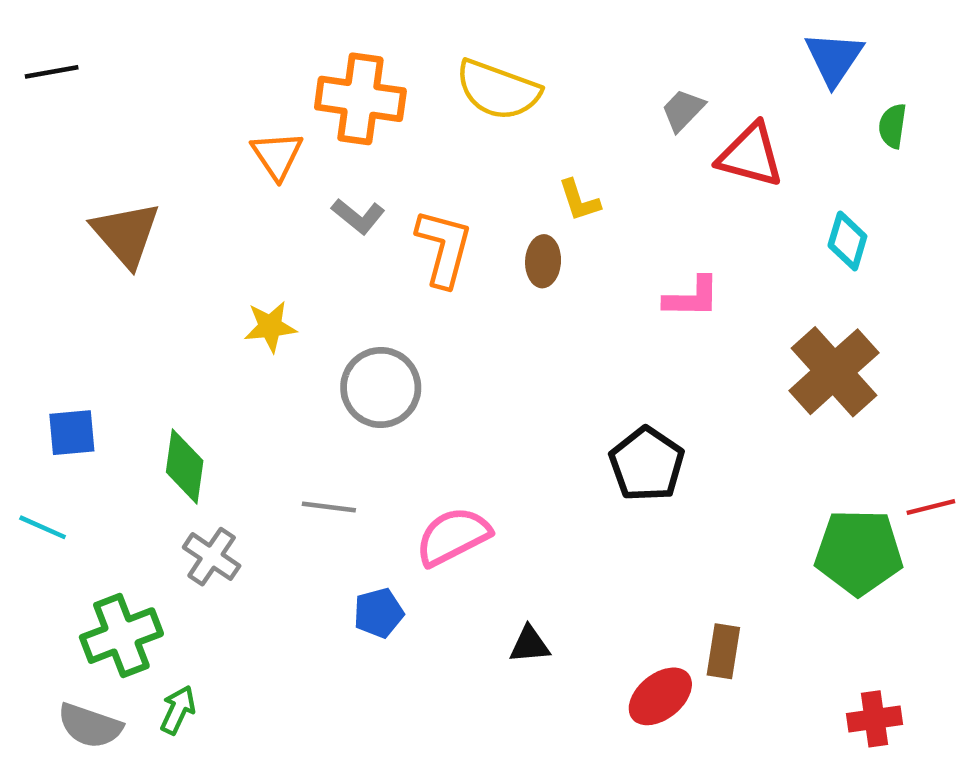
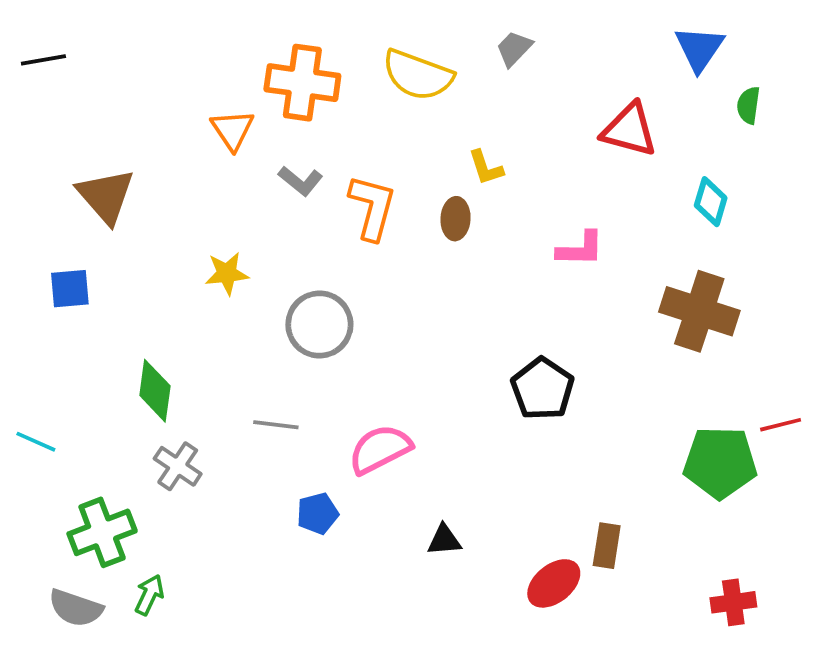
gray trapezoid: (683, 110) -> (514, 49), moved
brown cross: (834, 372) -> (699, 311), turned -30
blue square: (72, 433) -> (70, 289), moved

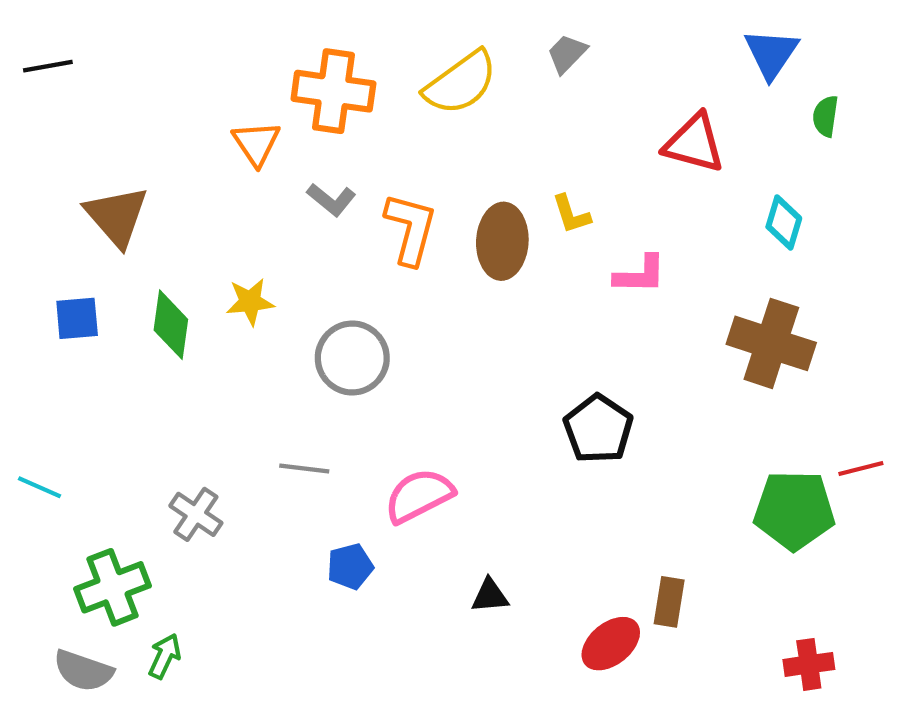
yellow semicircle: (418, 75) -> (461, 83), turned -56
yellow L-shape: (486, 168) -> (571, 214), moved
brown ellipse: (456, 219) -> (502, 241), size x1.6
green diamond: (155, 391) -> (171, 325), moved

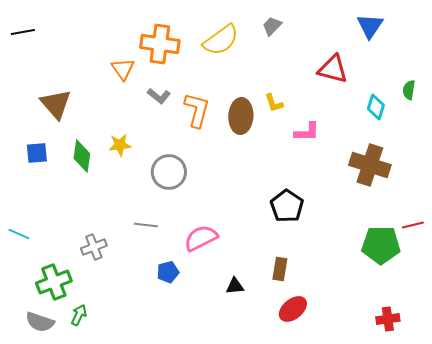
green semicircle: (825, 116) -> (409, 90), moved
gray cross: (196, 514) -> (94, 247), turned 35
brown rectangle: (669, 602) -> (280, 269), moved

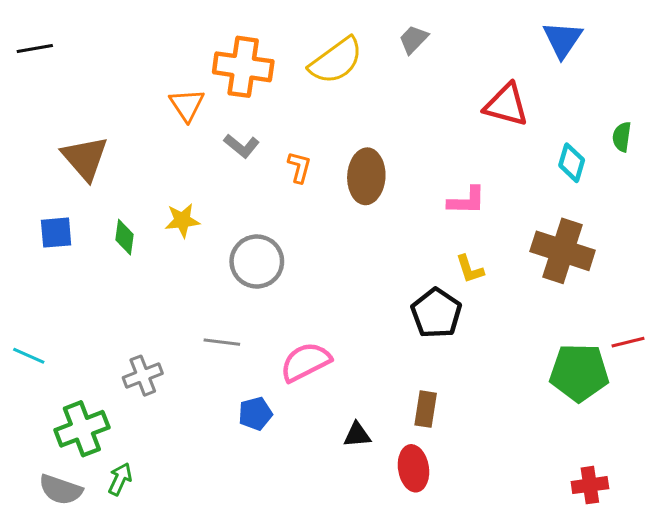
yellow L-shape: (274, 103) -> (470, 269), moved
orange L-shape: (197, 110) -> (299, 167), size x0.6
green diamond: (82, 156) -> (125, 237), size x0.7
red ellipse: (293, 309) -> (413, 468), moved, turned -60

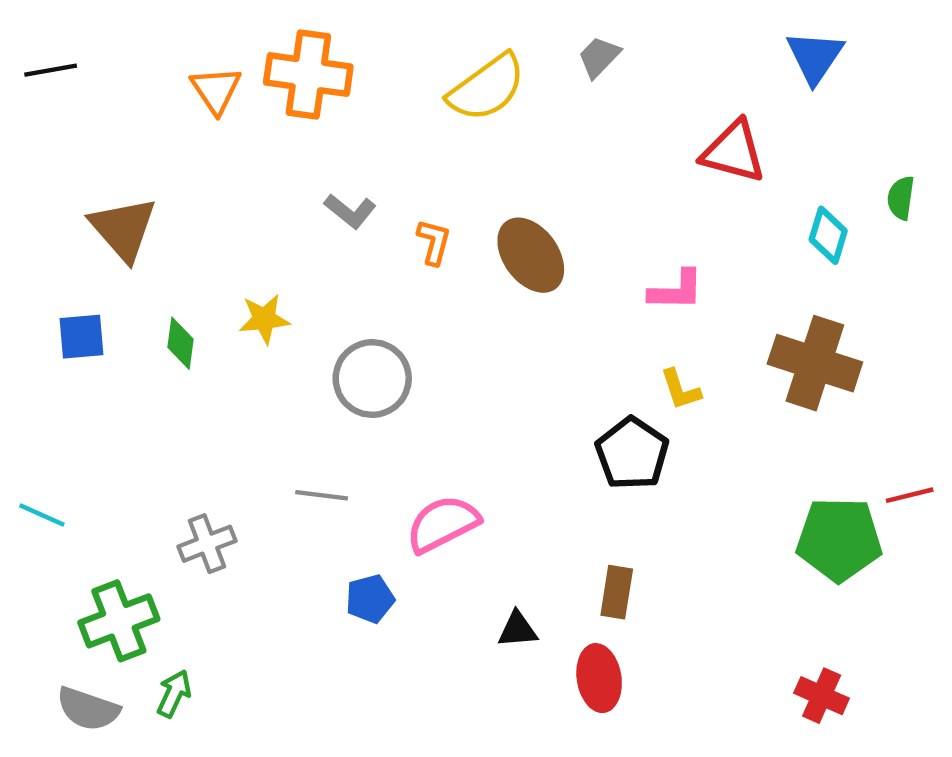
orange cross: (243, 67) -> (308, 75), moved
orange triangle: (187, 105) -> (216, 90), moved
brown ellipse: (366, 176) -> (531, 255), turned -39
red cross: (590, 485) -> (822, 696), moved, turned 32

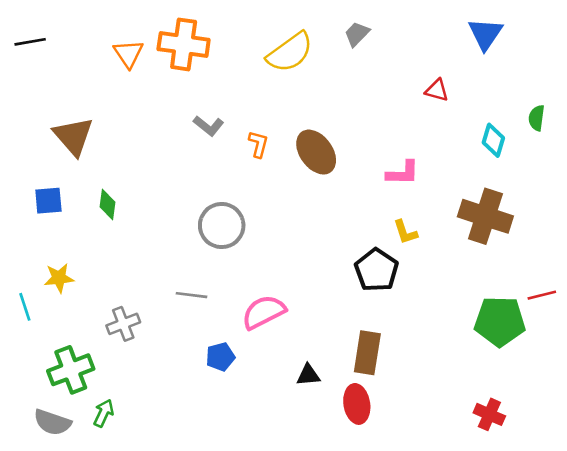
red triangle: (733, 152) -> (437, 90), size x0.6
yellow star: (264, 319) -> (59, 278), moved
cyan line: (42, 515) -> (25, 307), turned 48
brown rectangle: (617, 592) -> (367, 353), size x1.4

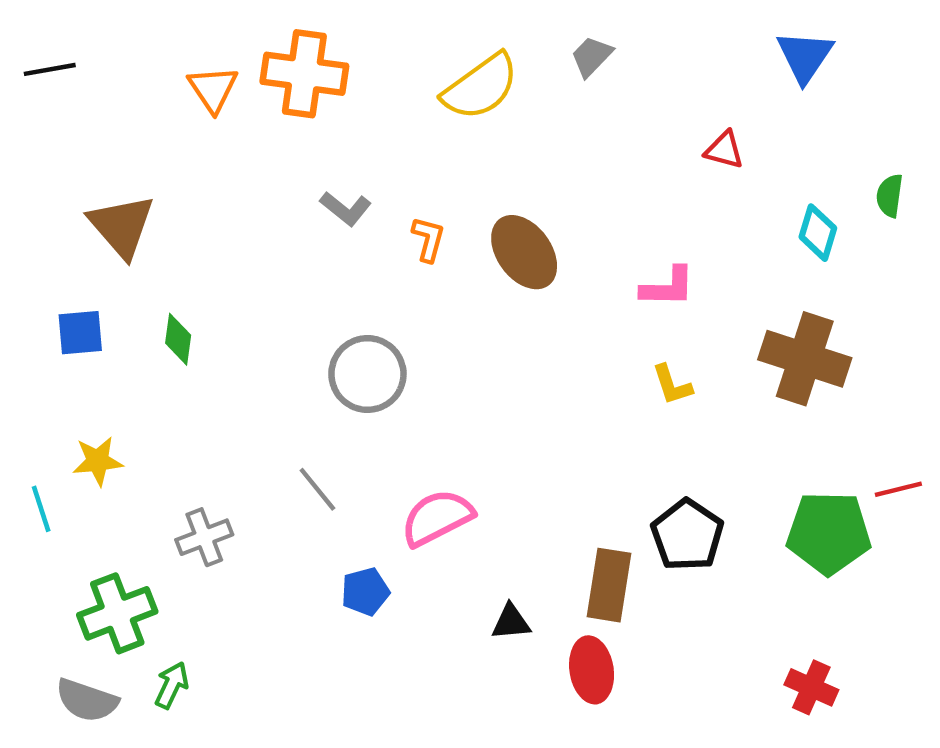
black pentagon: (376, 270) -> (687, 535), moved
gray line: (191, 295) -> (317, 489), turned 44

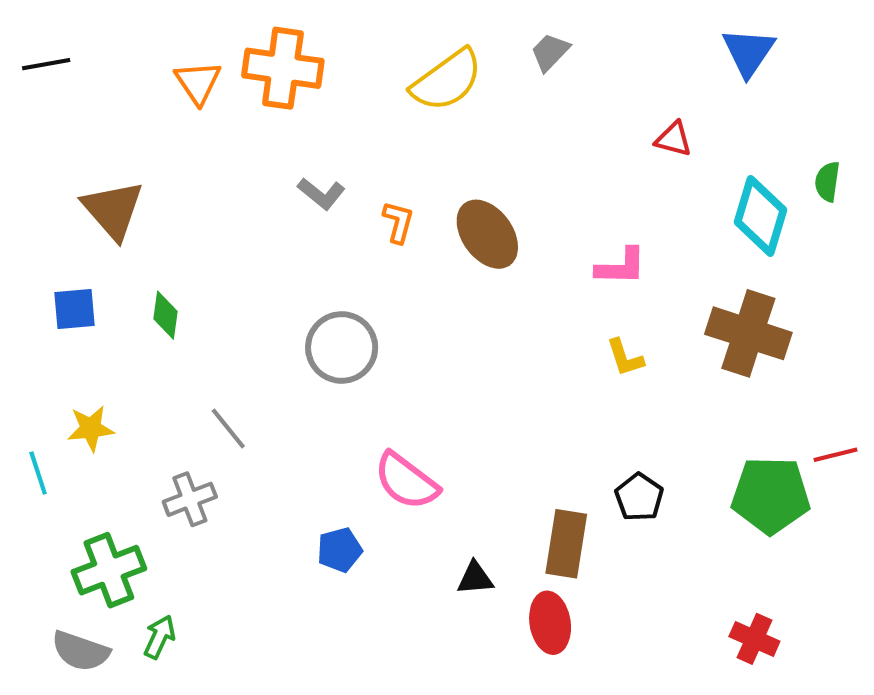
cyan diamond: (818, 233) -> (761, 216), size x1.5
gray line: (317, 489) -> (228, 428), moved
pink semicircle: (437, 518) -> (406, 481), turned -116
black pentagon: (687, 535) -> (639, 497), size x0.7

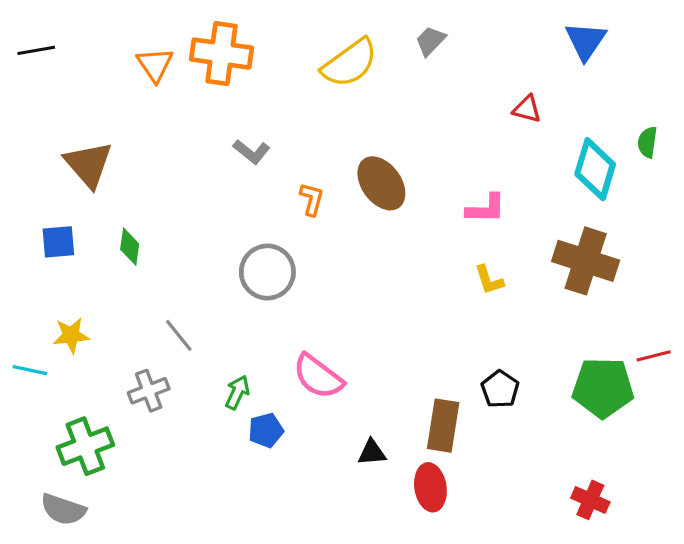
orange L-shape: (398, 222) -> (312, 199), moved
cyan line: (38, 473) -> (30, 370), turned -60
green arrow: (159, 637) -> (237, 392), moved

